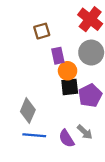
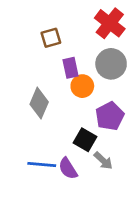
black square: (70, 87) -> (85, 140), moved, turned 36
gray diamond: (28, 111) -> (39, 103), moved
purple semicircle: (66, 138) -> (68, 168), moved

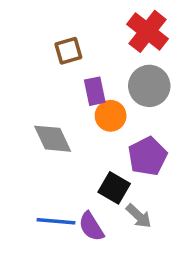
gray diamond: (39, 103) -> (53, 139), turned -48

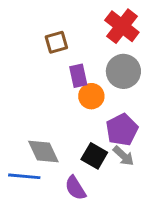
gray diamond: (53, 139) -> (43, 152), moved
gray arrow: (139, 216) -> (123, 156), moved
blue line: (56, 221) -> (24, 176), moved

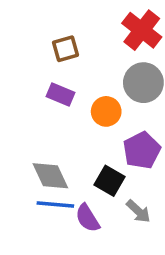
purple rectangle: (78, 76) -> (60, 94), moved, turned -55
gray arrow: (123, 156) -> (138, 211), moved
blue line: (24, 176) -> (55, 205), moved

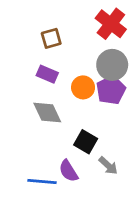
purple pentagon: (142, 150) -> (111, 90), moved
gray diamond: (50, 176) -> (47, 113), moved
blue line: (55, 205) -> (42, 182), moved

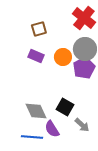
orange circle: (83, 87) -> (63, 57), moved
gray diamond: (47, 113) -> (36, 111), moved

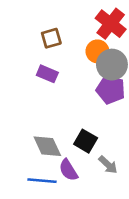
orange circle: (63, 57) -> (97, 51), moved
purple pentagon: (84, 68) -> (111, 90), turned -30

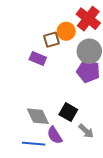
brown square: (51, 38) -> (51, 40), moved
orange circle: (97, 51) -> (66, 31), moved

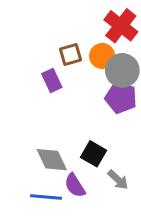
orange circle: (66, 31) -> (102, 56), moved
purple rectangle: (38, 59) -> (52, 80), turned 42

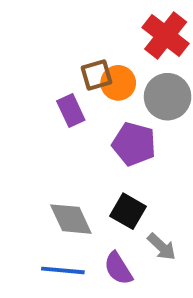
orange circle: (102, 56) -> (118, 83), moved
purple pentagon: (121, 98) -> (134, 144), moved
purple semicircle: (75, 185) -> (118, 268), moved

